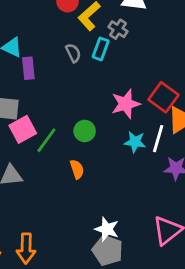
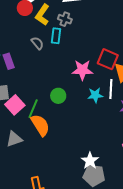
pink star: (126, 104) -> (82, 70), turned 30
orange semicircle: (77, 169) -> (40, 125), moved, size x1.6
white star: (107, 229) -> (90, 161), turned 30

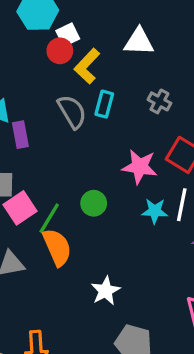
gray cross: (65, 19) -> (159, 101), moved
gray semicircle: (37, 43) -> (72, 112), size x1.5
white star: (90, 161) -> (106, 291), moved

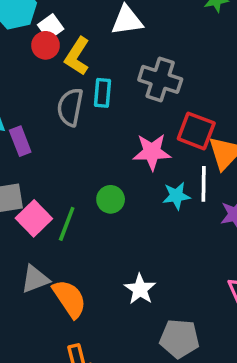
gray cross: (159, 101) -> (160, 79), size x1.6
gray semicircle: (72, 112) -> (70, 107), turned -128
orange semicircle: (57, 247) -> (69, 299), moved

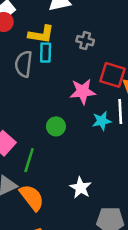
yellow L-shape: (77, 56) -> (41, 34), moved, turned -110
gray cross: (160, 79) -> (85, 41), size x0.6
green line: (67, 224) -> (29, 160), moved

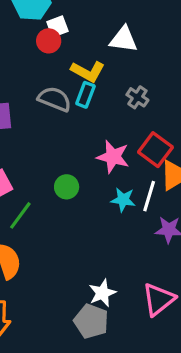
gray semicircle: (24, 64) -> (55, 99), turned 85
white star: (81, 188) -> (102, 293), moved

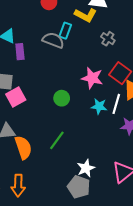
yellow L-shape: (88, 71) -> (86, 15), moved
cyan rectangle: (85, 95) -> (65, 31), moved
green line: (20, 215) -> (57, 140), moved

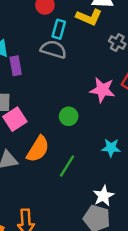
cyan rectangle: (65, 31) -> (59, 29), moved
cyan star: (99, 106) -> (111, 148), moved
orange semicircle: (23, 148) -> (38, 149), moved, turned 55

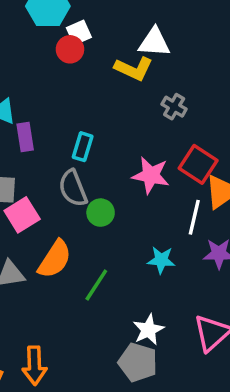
cyan rectangle: (59, 29) -> (83, 147), moved
gray semicircle: (53, 49) -> (73, 188), moved, turned -130

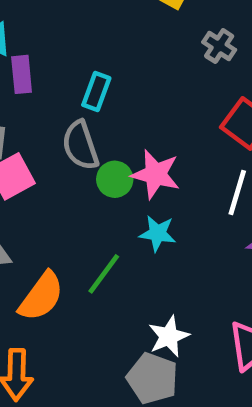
pink star: (151, 175) -> (156, 174), moved
orange semicircle: (55, 259) -> (41, 296), moved
cyan star: (161, 260) -> (158, 233), moved

